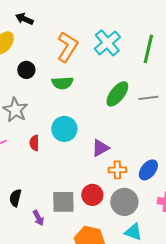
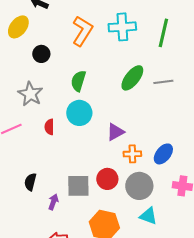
cyan cross: (107, 43) -> (122, 27), turned 36
green semicircle: (62, 83) -> (78, 81), moved, turned 110
purple arrow: (38, 218) -> (53, 202), turned -133

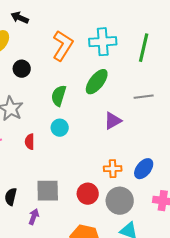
green ellipse: (132, 78) -> (97, 82), moved
cyan circle: (79, 113) -> (60, 128), size x0.7
purple triangle: (115, 132) -> (113, 121), moved
gray square: (78, 186) -> (48, 191), moved

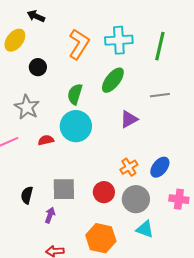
cyan circle: (60, 128) -> (76, 126), size x1.8
red semicircle: (30, 142) -> (46, 140), turned 77
orange cross: (113, 169) -> (129, 167), turned -30

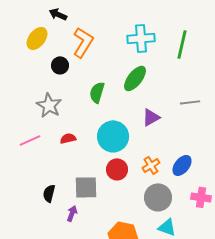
orange L-shape: (79, 44) -> (83, 42), moved
gray line: (160, 95) -> (190, 102), moved
cyan circle: (76, 126) -> (113, 136), moved
red circle: (104, 192) -> (117, 169), moved

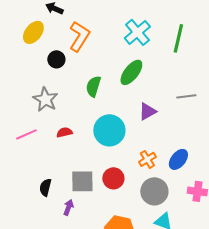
cyan cross: (141, 38) -> (137, 32), turned -36
red circle: (117, 169) -> (113, 178), moved

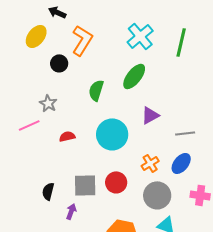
gray line: (186, 96) -> (185, 133), moved
gray star: (45, 99) -> (48, 103), size x0.7
pink line: (26, 134) -> (29, 125), moved

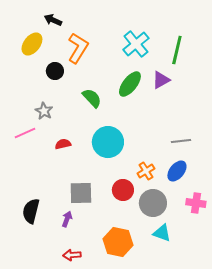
green semicircle: (96, 90) -> (92, 98), turned 120
purple triangle: (150, 115) -> (161, 80), moved
red circle: (116, 182) -> (123, 190), moved
black semicircle: (48, 191) -> (31, 211), moved, size x1.4

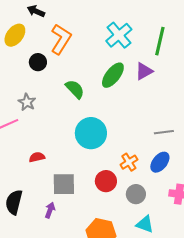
red semicircle: (63, 144) -> (37, 157), moved
gray circle: (153, 203) -> (136, 194), size x0.7

